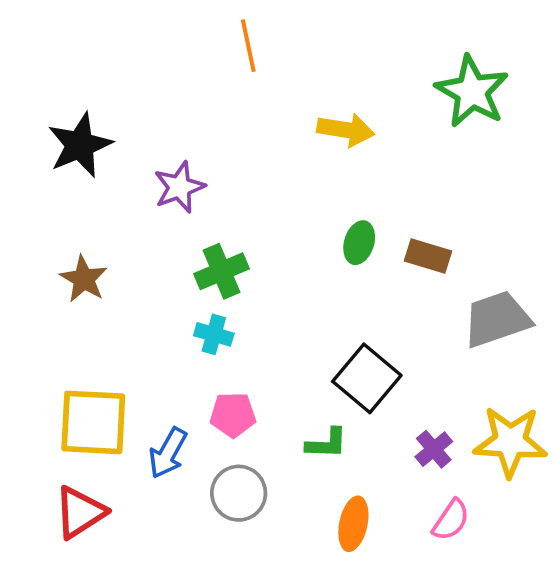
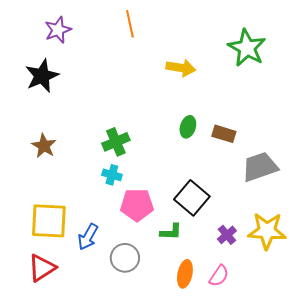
purple star: (179, 187) -> (58, 30), moved
pink pentagon: (233, 415) -> (137, 205), moved, size x1.4
pink semicircle: (451, 520) -> (219, 276), moved

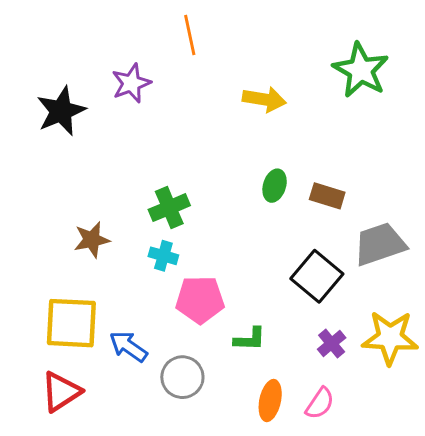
purple star: (58, 30) -> (131, 83), moved
brown star: (44, 146) -> (92, 240), moved, turned 30
black square: (192, 198) -> (317, 276), moved
blue arrow: (88, 237) -> (128, 346), turned 96

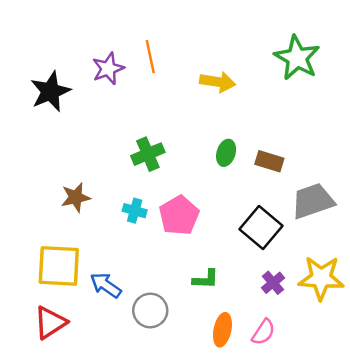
orange line: (190, 35) -> (150, 57), moved
green cross: (169, 208) -> (148, 154), moved
pink pentagon: (200, 300) -> (179, 215), moved, turned -30

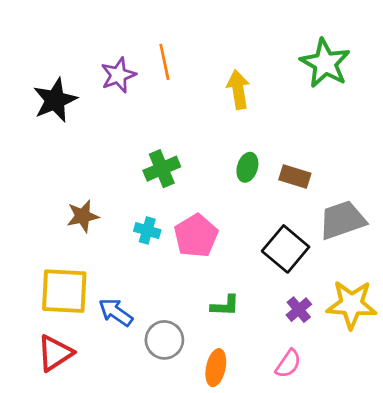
yellow arrow: (218, 82) -> (238, 90), turned -108
orange ellipse: (222, 330) -> (216, 368), moved

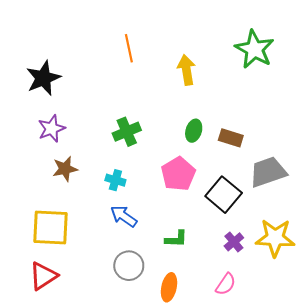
purple star: (118, 75) -> (52, 129), moved
pink pentagon: (196, 236) -> (178, 174), moved
blue arrow: (116, 312) -> (124, 216), moved

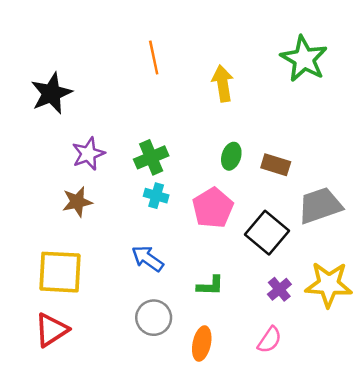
purple star: (52, 129) -> (88, 154), moved
cyan cross: (115, 180) -> (156, 196), moved

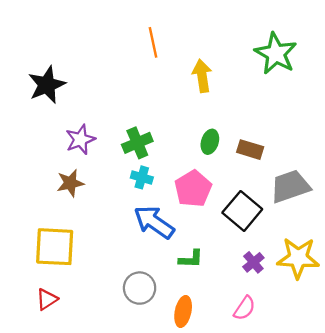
orange line: (154, 58) -> (153, 42), moved
blue arrow: (147, 258) -> (154, 222), moved, size x1.4
red triangle: (51, 330) -> (47, 299), size x0.7

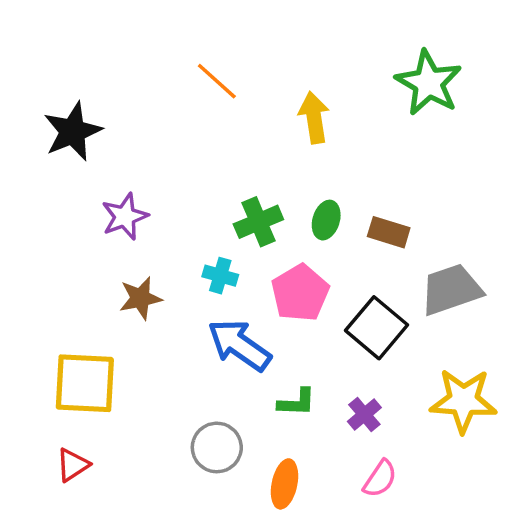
orange line: (153, 42) -> (217, 81), moved, turned -36
green cross: (137, 143) -> (258, 222), moved
brown star: (70, 183) -> (140, 298), moved
purple cross: (253, 262) -> (364, 414), moved

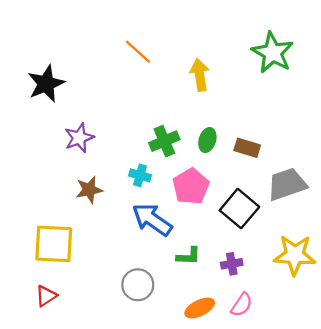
purple cross: (364, 414) -> (232, 264), turned 30
orange ellipse: (285, 484) -> (200, 308), moved, turned 52

